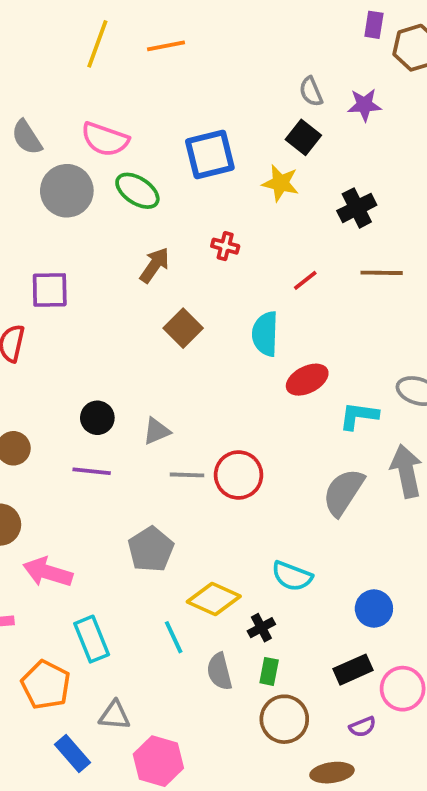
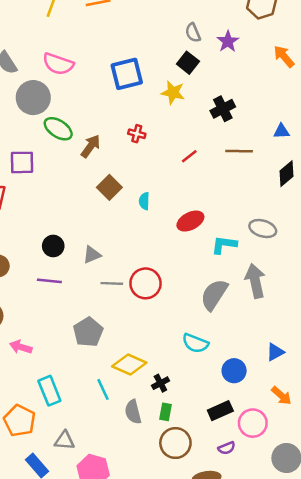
purple star: (364, 105) -> (228, 41), turned -30
green ellipse: (137, 191) -> (58, 129), moved
cyan semicircle: (265, 334) -> (144, 201), moved, size x0.6
pink arrow: (48, 572) -> (21, 347), size x0.7
cyan semicircle: (292, 576) -> (195, 343), moved

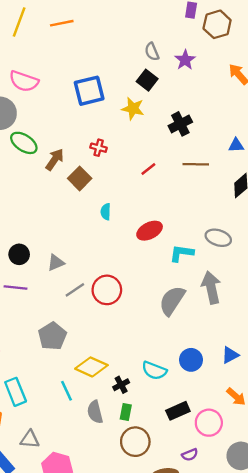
brown square: (109, 187) -> (80, 178), moved
gray line: (112, 283) -> (75, 290), turned -36
cyan semicircle: (195, 343) -> (154, 371), moved
blue circle: (234, 371) -> (191, 360), moved
purple semicircle: (227, 448) -> (190, 455), moved

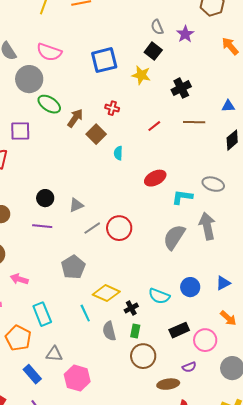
cyan semicircle: (106, 212) -> (118, 153), moved

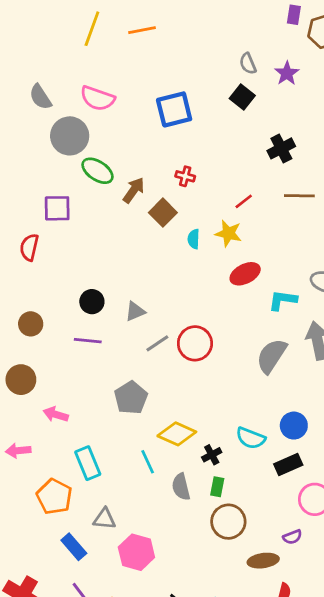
yellow star: (141, 75) -> (228, 233), moved
black rectangle: (179, 330) -> (288, 465), moved

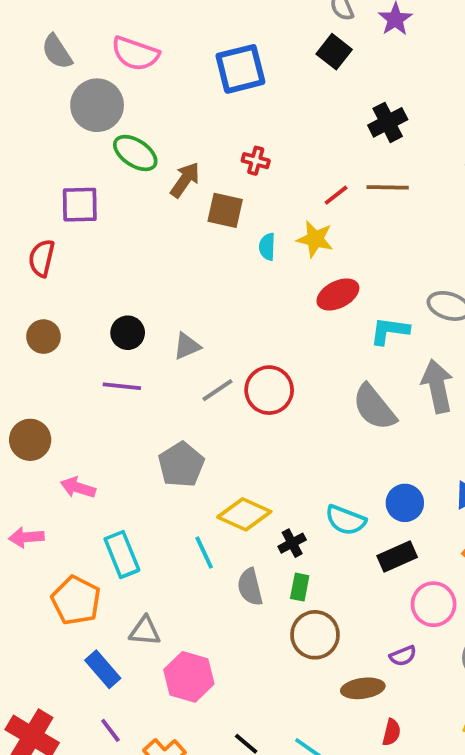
brown line: (299, 196) -> (388, 187), moved
brown square: (163, 213) -> (225, 210), turned -32
brown circle: (31, 324) -> (44, 337), moved
gray semicircle: (272, 356) -> (374, 407), turned -72

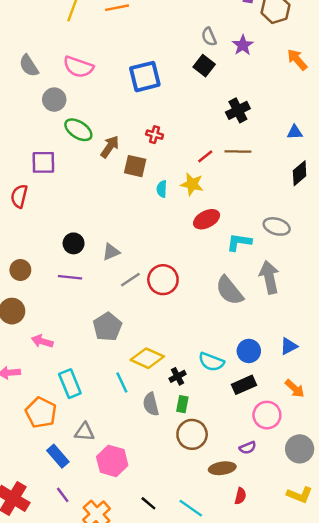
gray circle: (97, 105) -> (54, 100), size x0.7
brown circle: (44, 337) -> (20, 270), moved

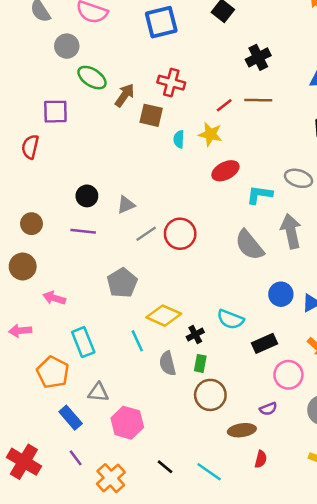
red cross: (155, 135) -> (171, 83), size x1.5
blue circle: (249, 351) -> (281, 294), moved

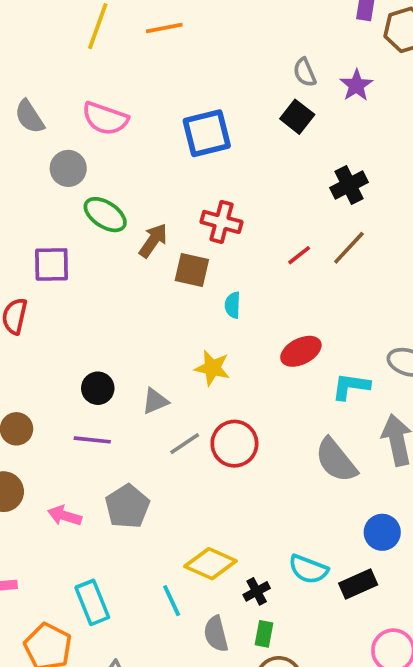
brown line: (258, 100) -> (349, 248), turned -48
yellow star: (210, 134) -> (212, 368), moved
gray pentagon: (122, 283) -> (127, 506), moved
pink arrow: (54, 298) -> (65, 516), moved
black rectangle: (264, 343) -> (358, 584), moved

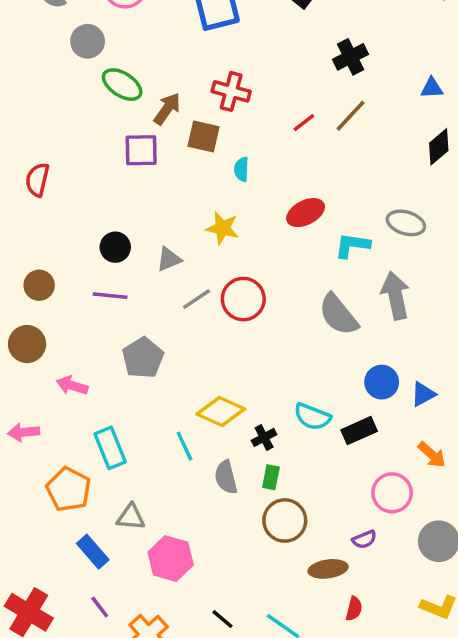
purple square: (52, 264) -> (141, 150), moved
pink arrow: (65, 516) -> (72, 386), moved

